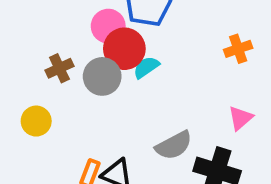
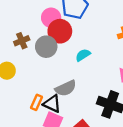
cyan semicircle: (146, 67) -> (83, 55), moved
gray semicircle: (174, 145) -> (66, 88), moved

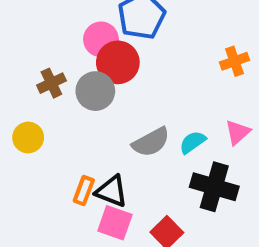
cyan semicircle: (83, 55) -> (193, 142), moved
gray semicircle: (66, 88) -> (151, 142), moved

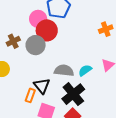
gray semicircle: (151, 142) -> (64, 71), turned -144
black cross: (214, 187) -> (73, 94), moved, turned 35
black triangle: (112, 191) -> (42, 86), moved, turned 30

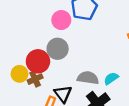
red circle: (47, 30) -> (38, 61), moved
brown cross: (13, 41) -> (35, 79), moved

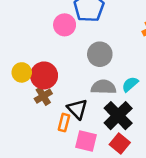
gray circle: (58, 49) -> (100, 54), moved
yellow circle: (20, 74) -> (22, 72), moved

